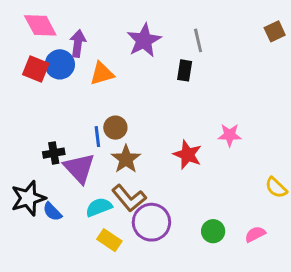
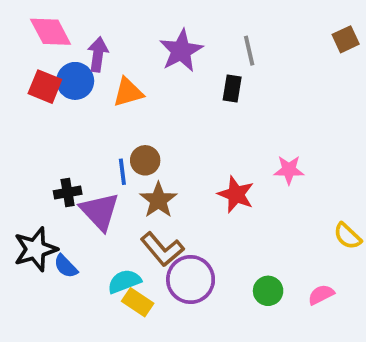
cyan semicircle: (99, 207) -> (124, 281), moved

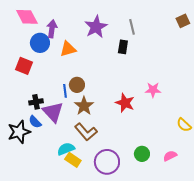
red square: (45, 87) -> (24, 66), moved
blue semicircle: (66, 266) -> (35, 122), moved
purple circle: (191, 280) -> (107, 162), moved

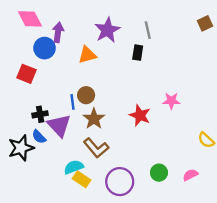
orange triangle: (68, 49) -> (87, 55), moved

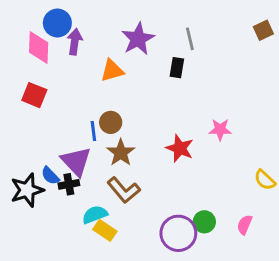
pink diamond: (30, 19) -> (39, 47), moved, turned 30
blue circle: (45, 48) -> (57, 23), moved
black cross: (40, 114) -> (69, 184), moved
pink semicircle: (190, 175) -> (245, 225), turned -40
purple circle: (120, 182) -> (178, 233), moved

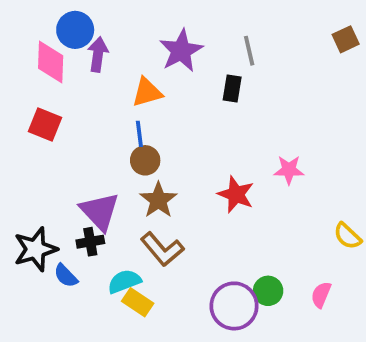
blue line: (93, 131) -> (139, 134), moved
blue semicircle: (50, 176) -> (66, 276), moved

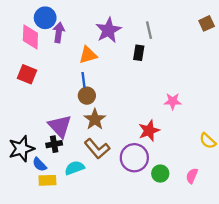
red star: (236, 194) -> (149, 131), moved, turned 30
yellow rectangle: (138, 302) -> (47, 180), moved, turned -36
purple circle: (234, 306) -> (134, 158), moved

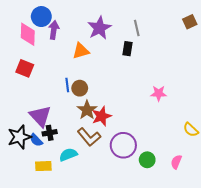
blue line: (84, 80) -> (67, 85), moved
purple triangle: (60, 126) -> (40, 116), moved
red star: (149, 131) -> (102, 116), moved
blue semicircle: (40, 164) -> (36, 140), moved

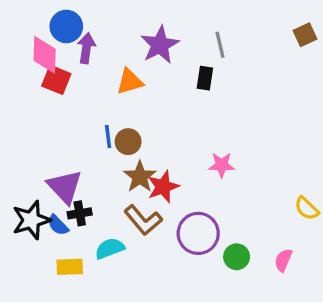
red square: (25, 68) -> (56, 80), moved
pink star: (159, 93) -> (222, 165), moved

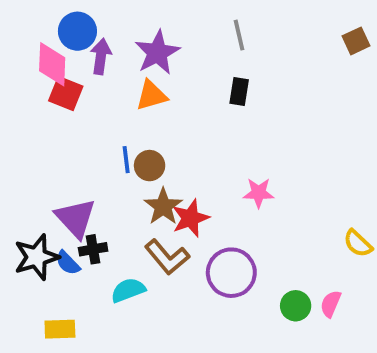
purple star: (160, 45) -> (157, 53), moved
gray line: (220, 45) -> (239, 35), moved
green circle: (237, 257) -> (296, 306), moved
yellow rectangle: (70, 267) -> (60, 329), moved

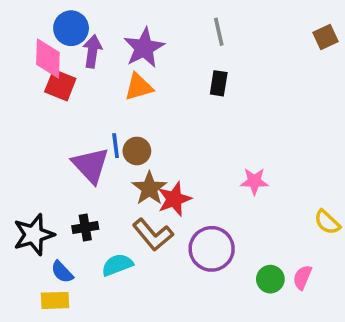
pink star: (259, 193) -> (254, 181), moved
purple triangle: (76, 218) -> (91, 165), moved
blue semicircle: (68, 263) -> (62, 272), moved

